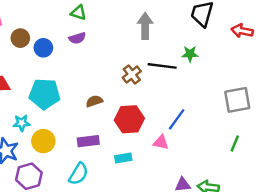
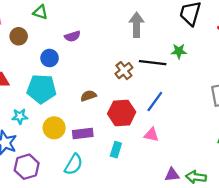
green triangle: (78, 13) -> (40, 12), moved
blue circle: (43, 48) -> (50, 58), moved
blue line: (177, 119) -> (155, 101), moved
yellow circle: (43, 141) -> (54, 128), moved
cyan rectangle: (123, 158) -> (116, 150), turned -63

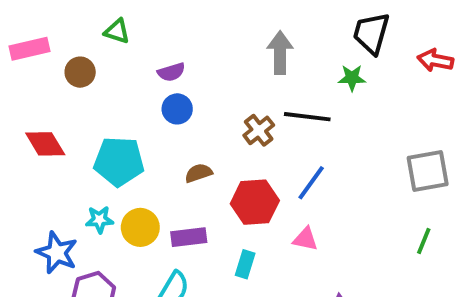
green star: (179, 51) -> (352, 78), moved
blue circle: (50, 58) -> (177, 109), moved
cyan star: (20, 116) -> (99, 220), moved

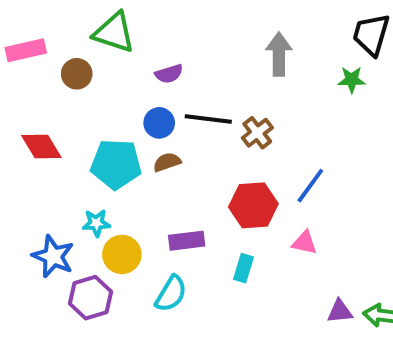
green triangle: (117, 31) -> (114, 33), size x1.6
blue circle: (177, 109) -> (159, 123), moved
black line: (307, 117) -> (208, 119), moved
brown semicircle: (199, 173) -> (167, 162), moved
yellow circle: (140, 227) -> (122, 254), moved

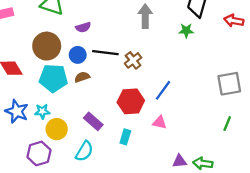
brown circle: (77, 74) -> (47, 46), moved, size x1.6
purple rectangle: (187, 241) -> (93, 121), turned 48
blue star: (53, 256) -> (17, 111), moved

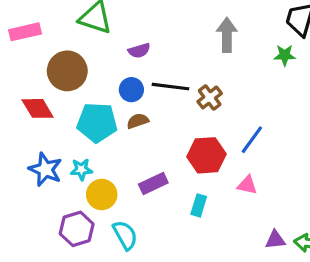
brown circle: (47, 46) -> (67, 71), moved
purple rectangle: (93, 121) -> (153, 184), turned -66
cyan semicircle: (84, 151) -> (125, 235), moved, turned -60

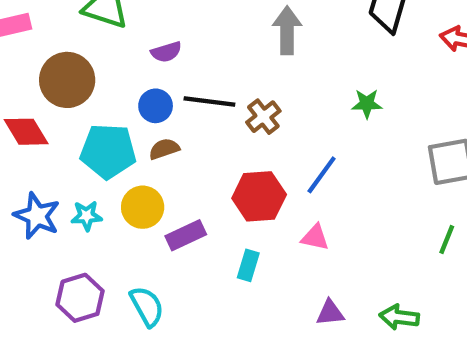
green star: (285, 55) -> (367, 104), moved
yellow circle: (102, 194) -> (143, 207), moved
purple triangle: (275, 240) -> (330, 313), moved

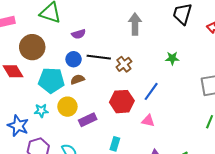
blue star: (37, 216) -> (18, 126), moved
cyan rectangle: (248, 265) -> (115, 144), moved

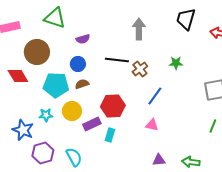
black line: (99, 57) -> (117, 60), moved
brown cross: (124, 64) -> (140, 69), moved
red hexagon: (122, 102) -> (113, 106), moved
cyan rectangle: (115, 144) -> (110, 135), moved

